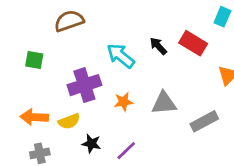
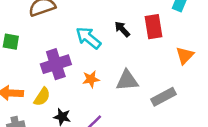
red rectangle: (193, 43) -> (153, 27), turned 50
yellow semicircle: (69, 121) -> (42, 97), turned -36

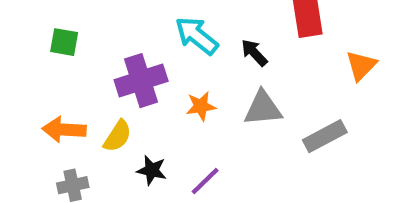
black arrow: (122, 29) -> (254, 53), moved

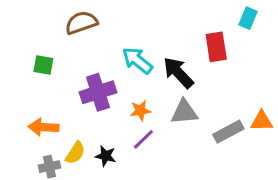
black arrow: (254, 53) -> (178, 73), size x1.6
orange triangle: (361, 66) -> (262, 121), moved, turned 45
yellow semicircle: (118, 136) -> (75, 153), moved
purple line: (205, 181) -> (143, 139), moved

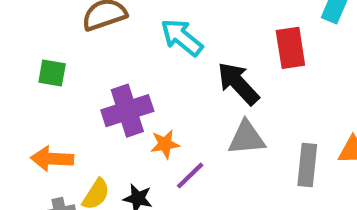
cyan arrow: (137, 60) -> (182, 37), moved
orange star: (140, 110) -> (165, 144), moved
gray rectangle: (228, 132) -> (307, 165), turned -56

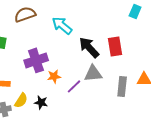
red rectangle: (290, 48) -> (115, 46), moved
purple line: (190, 175) -> (74, 86), moved

